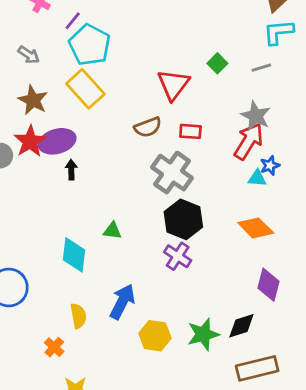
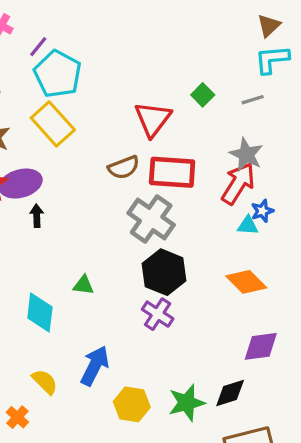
red rectangle: (190, 131) -> (172, 172), size x1.8
purple diamond: (268, 285) -> (261, 346), turned 68
yellow semicircle: (78, 316) -> (45, 382), turned -35

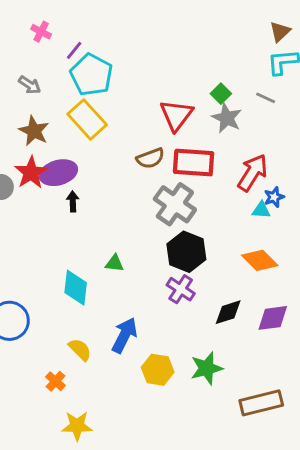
gray line: (253, 100) -> (266, 98), turned 42
gray star: (246, 155) -> (227, 118), moved
black diamond: (230, 393) -> (228, 312), moved

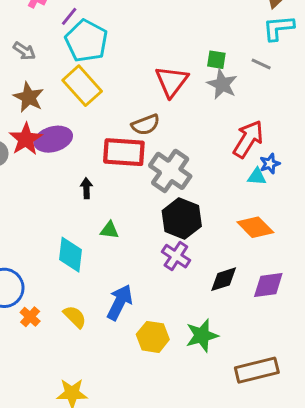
green square: (221, 94) -> (216, 60), turned -36
red rectangle: (194, 163) -> (124, 152), moved
black arrow: (73, 201) -> (86, 188), moved
orange cross: (55, 381) -> (30, 317), moved

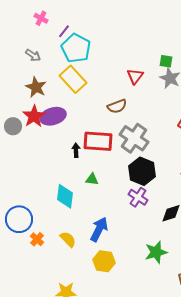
red triangle: (172, 81) -> (135, 76), size x0.7
red rectangle: (124, 152) -> (98, 141), moved
yellow hexagon: (153, 337) -> (104, 261), moved

